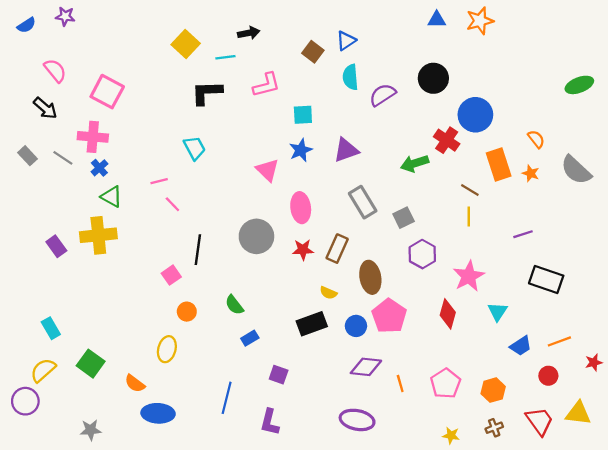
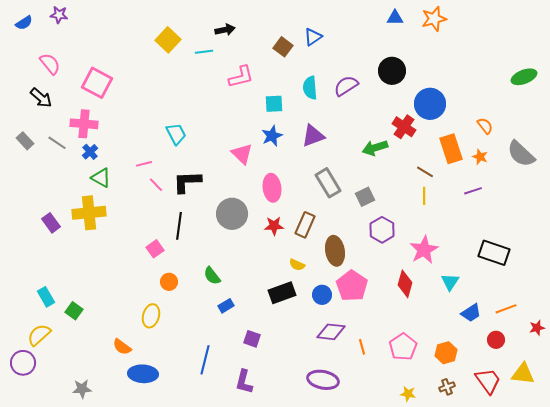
cyan semicircle: (350, 77) -> (310, 88), moved
black L-shape: (207, 93) -> (187, 182), moved
purple line: (523, 234) -> (473, 191), moved
green square: (91, 364) -> (74, 311), moved, size x0.7

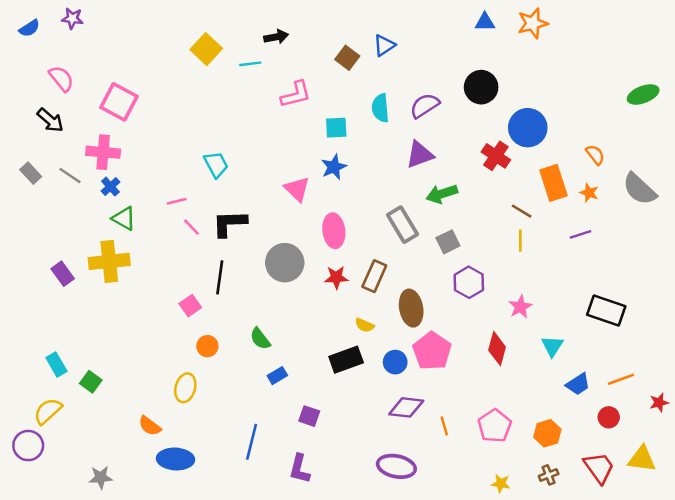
purple triangle: (313, 136) -> (420, 155), moved
green arrow: (375, 148) -> (442, 194), moved
pink star: (424, 250) -> (520, 307), size x0.7

